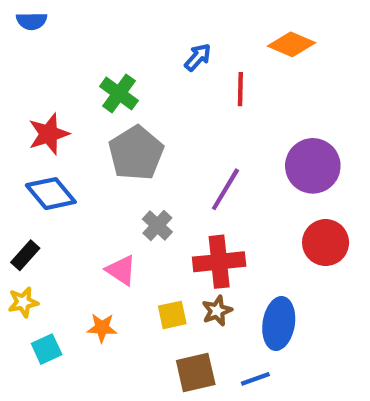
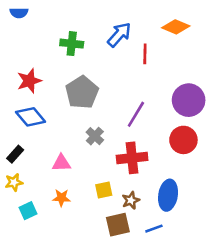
blue arrow: (198, 57) -> (119, 35), size x1.5
green cross: (119, 93) -> (72, 44), moved, turned -30
red circle: (326, 243) -> (183, 140), moved
pink triangle: (121, 270) -> (61, 163), moved, turned -36
brown star: (217, 311) -> (131, 200), moved

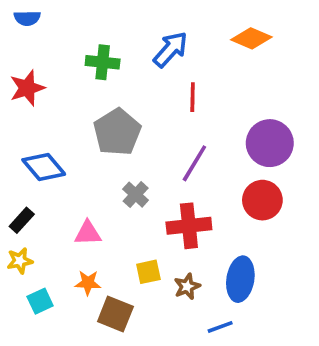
red line: (145, 54) -> (193, 97), moved
red star: (29, 81) -> (27, 88), moved
brown square: (118, 225) -> (115, 314), moved, turned 35

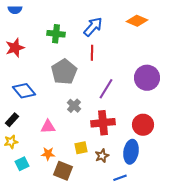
red line: (193, 97) -> (92, 53), moved
red circle: (262, 200) -> (143, 125), moved

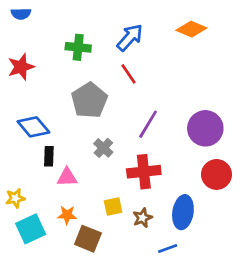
red line: (92, 53) -> (128, 74), turned -35
purple circle: (147, 78) -> (205, 128), moved
black rectangle: (12, 120) -> (49, 156), moved, turned -40
red circle: (143, 125) -> (217, 174), moved
cyan square: (22, 164) -> (31, 229), size x1.5

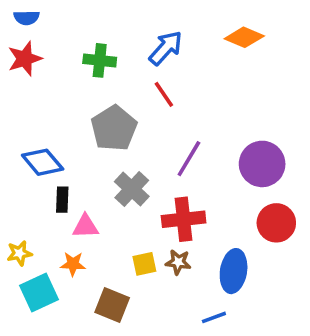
red star: (21, 67) -> (25, 59), moved
gray cross: (103, 148) -> (132, 189), size x1.4
orange star: (67, 215) -> (73, 264), moved
brown star: (142, 218) -> (178, 262), moved, turned 30

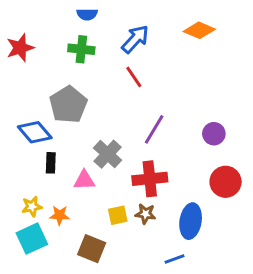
blue semicircle: (27, 18) -> (87, 14), moved
gray pentagon: (114, 128) -> (68, 105), moved
purple circle: (262, 164) -> (214, 134), size x0.6
pink triangle: (85, 226) -> (84, 180), moved
yellow star: (19, 253) -> (32, 207), moved

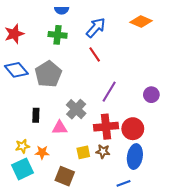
blue diamond: (35, 132) -> (16, 70), moved
red circle: (226, 182) -> (133, 129), moved

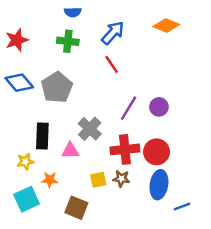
purple circle: (151, 95) -> (159, 107), moved
black rectangle: (36, 115) -> (42, 136), size x1.5
yellow star: (22, 146) -> (25, 162), moved
blue line: (124, 183) -> (182, 207), moved

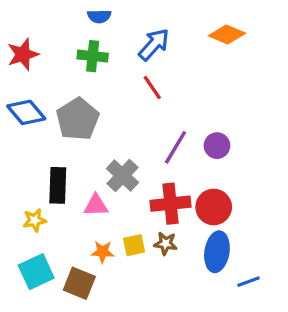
orange star: (50, 180) -> (103, 252), moved
brown square: (76, 208) -> (79, 283), moved

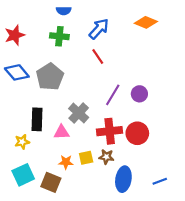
blue ellipse: (217, 252) -> (123, 179), moved

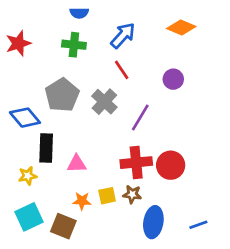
blue diamond: (17, 72) -> (25, 118), moved
purple circle: (139, 94) -> (173, 79), moved
gray cross: (79, 113) -> (104, 102), moved

